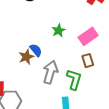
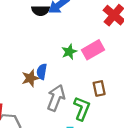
pink rectangle: (88, 36) -> (93, 50), moved
blue semicircle: (36, 50) -> (42, 72), turned -136

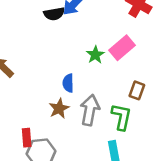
brown star: (30, 78) -> (59, 108), moved
brown rectangle: (99, 88) -> (137, 90), turned 42

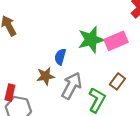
green star: (95, 55) -> (91, 40), size x1.6

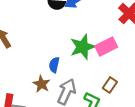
brown star: (46, 76) -> (41, 84), turned -30

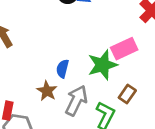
green star: (83, 47) -> (103, 65), moved

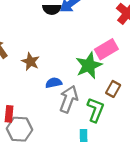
blue semicircle: (62, 69) -> (54, 83), moved, turned 70
brown star: (47, 91) -> (30, 62), moved

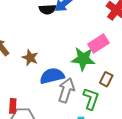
green star: (89, 65) -> (83, 59), turned 30
blue semicircle: (54, 83) -> (52, 76), size x1.6

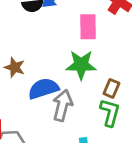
pink rectangle: (98, 43) -> (88, 27), moved, turned -54
green L-shape: (91, 99) -> (110, 113), moved

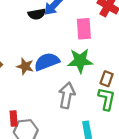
blue semicircle: (43, 89) -> (47, 62), moved

